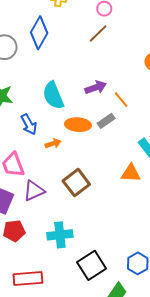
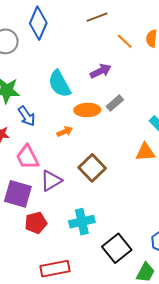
brown line: (98, 33) -> (97, 17), turned 30
orange line: (121, 100) -> (125, 41), moved
blue arrow: (29, 124) -> (27, 116), moved

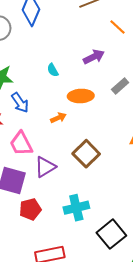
cyan semicircle: (59, 84) -> (53, 70), size x0.5
gray rectangle: (115, 103) -> (120, 86), moved

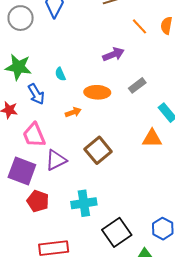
cyan semicircle: (53, 70) -> (60, 74), moved
red pentagon: (30, 209) -> (38, 201), turned 30

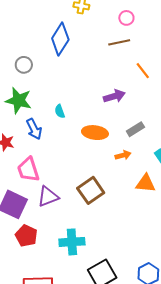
gray circle: (21, 18) -> (24, 65), moved, size x0.7
orange arrow: (73, 112) -> (123, 155), moved

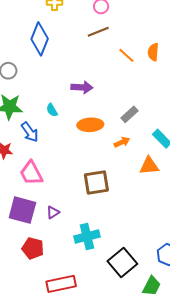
purple arrow: (114, 96) -> (82, 87), moved, turned 30
brown square: (91, 190) -> (96, 182), turned 36
purple triangle: (48, 197) -> (53, 212), moved, size x0.6
red pentagon: (26, 236) -> (33, 248), moved

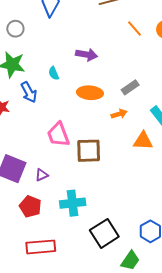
pink trapezoid: (31, 173) -> (58, 135), moved
red pentagon: (33, 248) -> (30, 206), moved

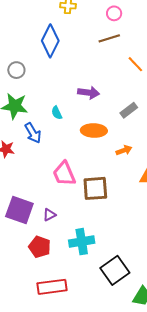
gray rectangle: (130, 87) -> (129, 110), moved

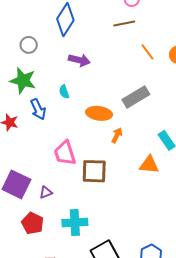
purple arrow: (89, 93) -> (79, 60), moved
gray rectangle: (129, 110) -> (136, 97), size x1.5
orange arrow: (124, 150) -> (117, 135), moved, turned -49

